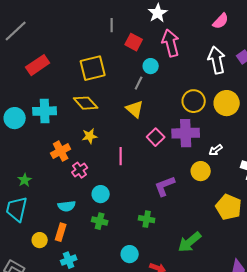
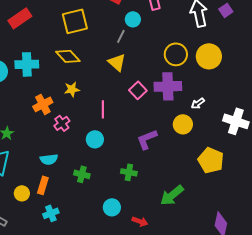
cyan circle: (101, 194) -> (95, 139), moved

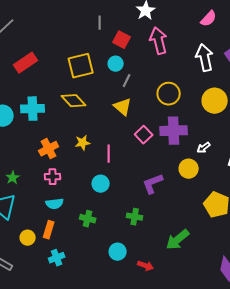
cyan circle: (133, 19) -> (116, 64), moved
yellow circle: (176, 54) -> (169, 94), moved
yellow star: (72, 89) -> (83, 143), moved
pink cross: (62, 123) -> (53, 177), moved, turned 35

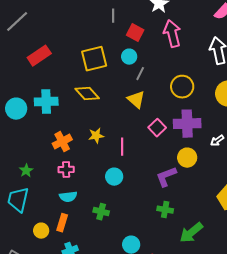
yellow circle: (189, 169) -> (187, 158), moved
green cross: (135, 217) -> (165, 210), moved

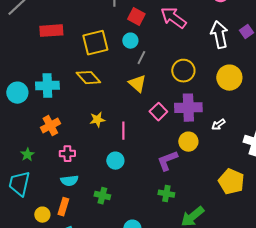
pink arrow: (172, 34) -> (173, 18), turned -40
red rectangle: (39, 56) -> (51, 31), moved, turned 30
orange cross: (62, 142) -> (50, 126), moved

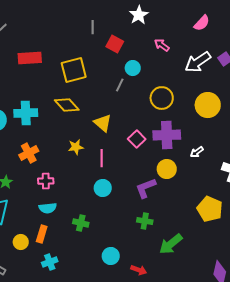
pink arrow: (173, 18) -> (162, 45), moved, size x0.6
white arrow: (219, 35) -> (198, 62), turned -112
cyan circle: (130, 41) -> (133, 68), moved
yellow triangle: (137, 84) -> (103, 123), moved
cyan circle: (115, 161) -> (103, 188), moved

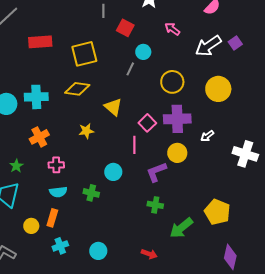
yellow diamond: (67, 105) -> (77, 89), turned -40
pink line: (102, 158) -> (134, 145), moved
yellow pentagon: (210, 209) -> (217, 212), moved
green cross: (81, 223) -> (91, 193), moved
cyan circle: (111, 256) -> (98, 251), moved

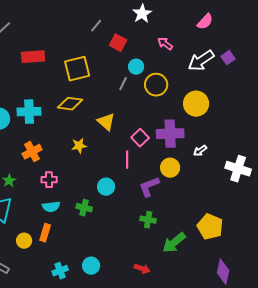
gray line: (103, 11) -> (96, 26), turned 40
yellow circle: (172, 82) -> (156, 85), moved
yellow circle: (218, 89) -> (196, 104), moved
cyan cross: (60, 246) -> (60, 271), moved

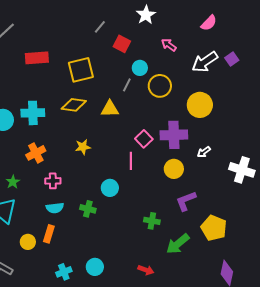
yellow triangle: (106, 122) -> (110, 109), moved, turned -42
purple L-shape: (149, 187) -> (186, 201), moved

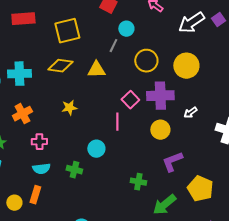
yellow circle: (160, 86) -> (146, 61), moved

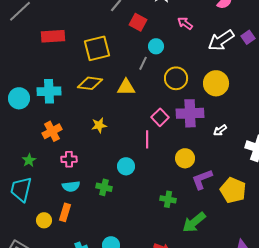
yellow circle: (160, 130) -> (185, 158), moved
yellow pentagon: (200, 189) -> (233, 190), moved

